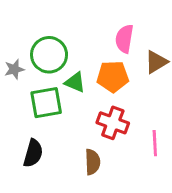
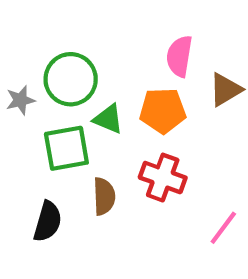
pink line: (155, 143) -> (223, 228), moved, turned 40
brown semicircle: (92, 162) -> (104, 196), moved

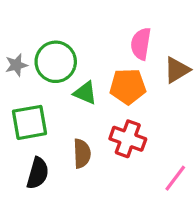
gray star: (20, 100) -> (16, 65), moved
green square: (66, 148) -> (29, 122), moved

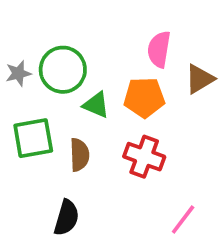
brown semicircle: (82, 154) -> (79, 155), moved
black semicircle: (38, 173) -> (66, 218), moved
pink line: (175, 178) -> (183, 220), moved

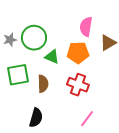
pink line: (183, 220) -> (87, 119), moved

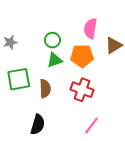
green circle: (34, 38) -> (52, 40), moved, size x0.6
green triangle: (52, 57) -> (55, 60), turned -42

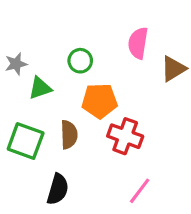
orange pentagon: (82, 56) -> (99, 101), moved
green triangle: (55, 60) -> (40, 88), moved
green square: (19, 79) -> (26, 141), moved, turned 30

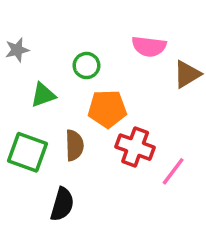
pink semicircle: (138, 43) -> (149, 46), turned -92
gray star: (16, 64) -> (17, 50), moved
pink line: (140, 191) -> (173, 171), moved

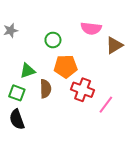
green triangle: (43, 95) -> (28, 71), moved
green square: (28, 152) -> (17, 93), size x0.7
black semicircle: (62, 204) -> (17, 119), moved, turned 144

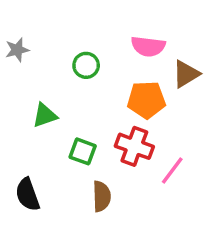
orange pentagon: (66, 66) -> (146, 100), moved
brown semicircle: (46, 89) -> (102, 196), moved
green square: (17, 93) -> (83, 151), moved

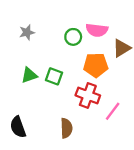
gray star: (17, 50) -> (27, 32), moved
green circle: (86, 65) -> (73, 37), moved
green square: (83, 151) -> (54, 76), moved

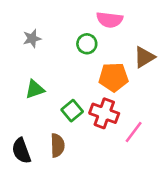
pink semicircle: (97, 30) -> (110, 20), moved
green square: (54, 76) -> (72, 111), moved, turned 30
brown semicircle: (66, 128) -> (57, 145), moved

